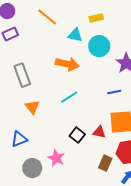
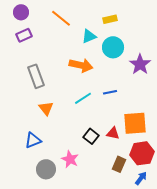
cyan triangle: (75, 35) -> (89, 36), turned -35
blue line: (114, 92) -> (110, 92), moved

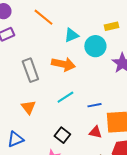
yellow rectangle: (110, 19) -> (111, 26), moved
gray rectangle: (36, 76) -> (30, 70), moved
blue line: (110, 92) -> (94, 105), moved
black square: (91, 136) -> (62, 135), moved

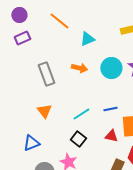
cyan circle: (95, 46) -> (111, 68), moved
orange arrow: (63, 64) -> (79, 68), size x0.7
cyan line: (65, 97) -> (81, 114), moved

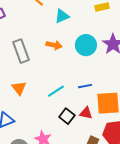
black square: (78, 139) -> (67, 116), moved

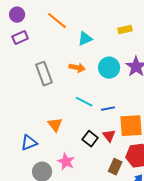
orange triangle: (19, 88) -> (55, 125), moved
cyan line: (56, 91) -> (84, 102), moved, turned 60
red triangle: (86, 113) -> (109, 136), turned 40

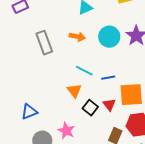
orange triangle: (55, 125) -> (74, 91), moved

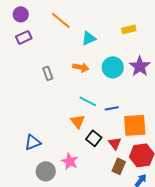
gray rectangle: (44, 43) -> (48, 73), size x0.6
red triangle: (109, 105) -> (115, 143), moved

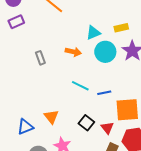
yellow rectangle: (129, 29) -> (121, 28), moved
cyan triangle: (89, 38) -> (93, 33), moved
orange triangle: (78, 121) -> (51, 117), moved

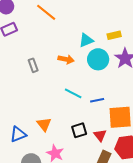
black square: (86, 123) -> (79, 130), turned 35

